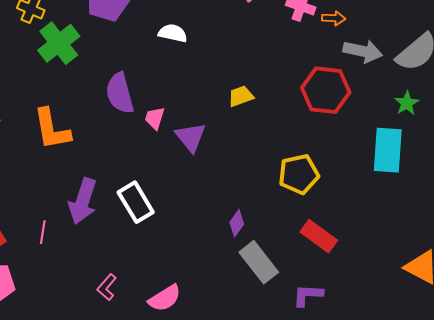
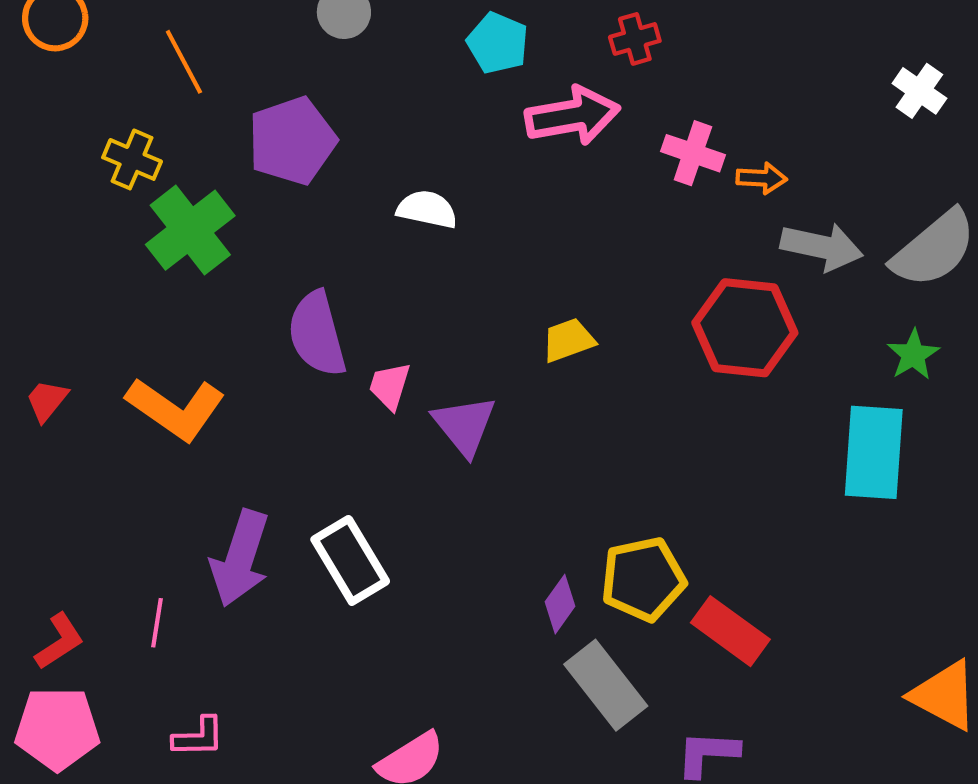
orange L-shape: (52, 129) -> (176, 409), turned -45
yellow pentagon: (299, 174) -> (643, 579), moved
pink L-shape: (107, 287) -> (199, 737), moved, turned -132

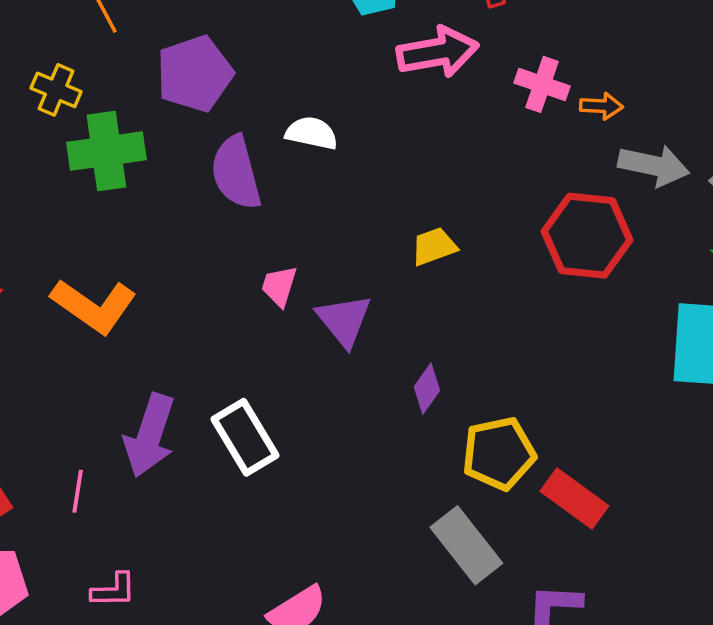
green cross: (190, 230) -> (106, 151), turned 30
purple semicircle: (317, 334) -> (236, 173), moved
purple diamond: (560, 604) -> (427, 389), moved

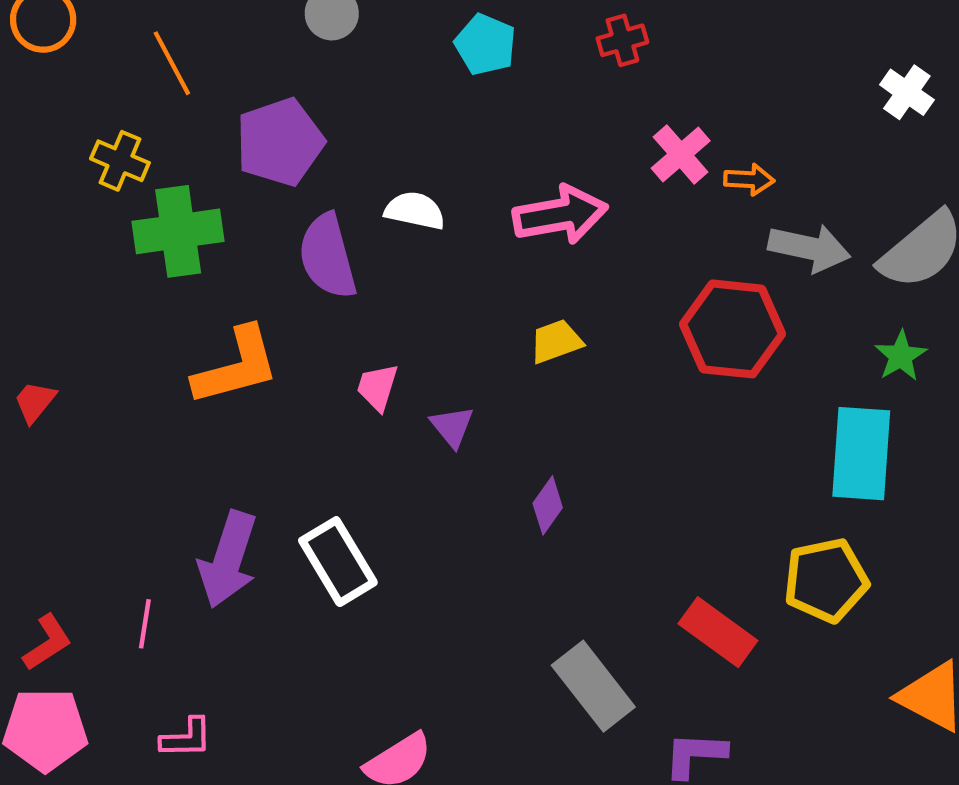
pink arrow: (438, 52) -> (560, 215), moved
pink cross: (542, 84) -> (681, 155), turned 30
orange L-shape: (94, 306) -> (236, 366), moved, turned -50
purple triangle: (344, 320) -> (452, 427), size x0.7
yellow pentagon: (499, 453) -> (826, 580), moved

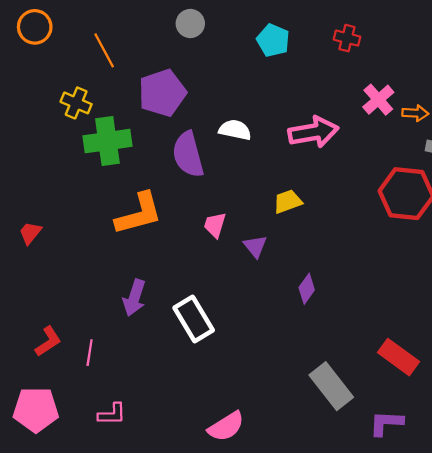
red cross: (622, 40) -> (347, 38), turned 30
yellow trapezoid: (556, 341) -> (288, 201), moved
purple arrow: (228, 559) -> (134, 298), moved, size x0.7
red L-shape: (47, 642) -> (48, 341), moved

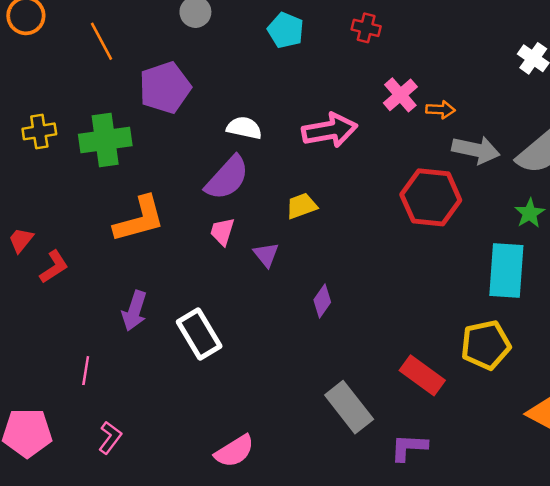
yellow cross: (76, 103) -> (39, 131), moved, turned -32
purple semicircle: (188, 154) -> (227, 178), moved, turned -123
red L-shape: (48, 341) -> (54, 267), moved
pink L-shape: (112, 414) -> (110, 438), turned -52

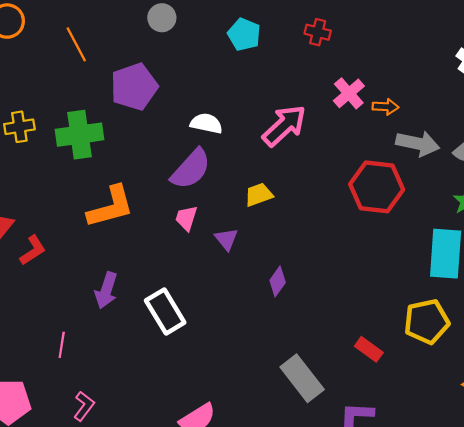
pink arrow: (330, 130) -> (284, 126), turned -33
red rectangle: (422, 375) -> (369, 349), size x0.7

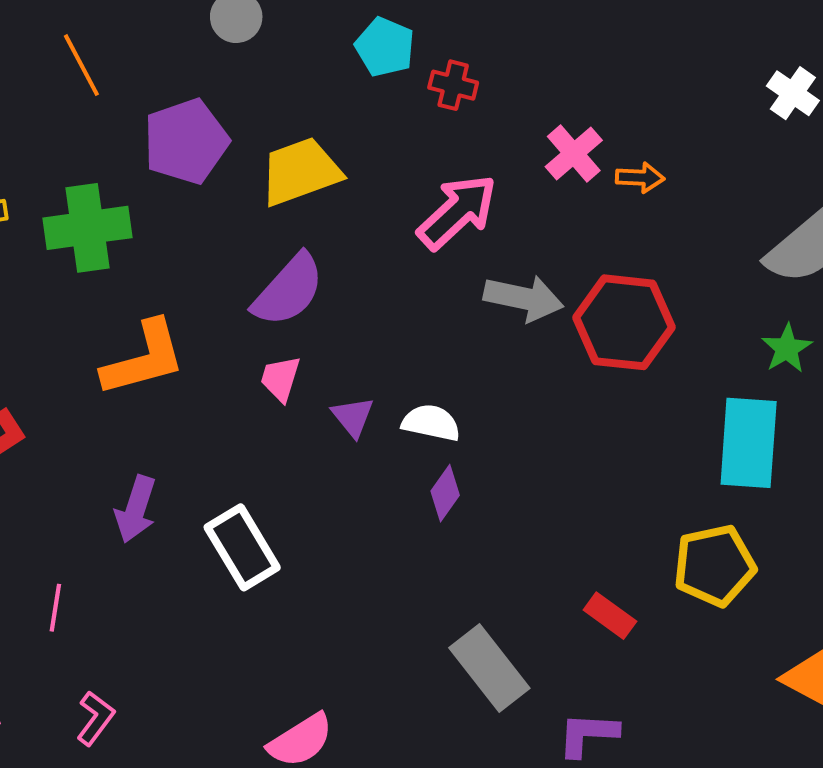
red cross: (318, 32) -> (453, 85), moved
white semicircle: (206, 123) -> (431, 423), moved
gray arrow: (418, 143) -> (524, 298), moved
yellow trapezoid: (259, 195) -> (300, 172), moved, size x1.6

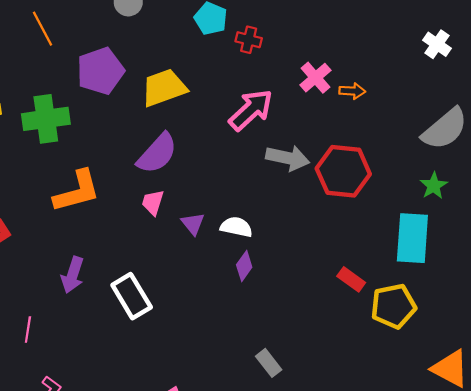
red rectangle: (610, 616) -> (351, 279), moved
gray rectangle: (489, 668) -> (269, 363), size x0.6

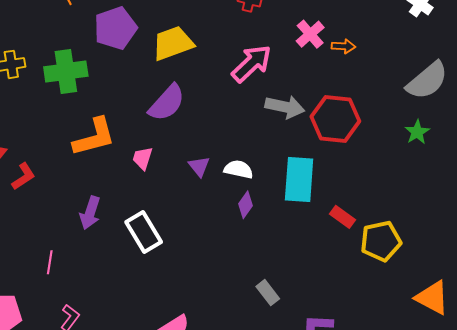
pink trapezoid: (153, 202) -> (143, 158), moved
cyan rectangle: (412, 238) -> (299, 180), moved

